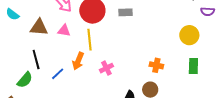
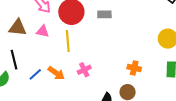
orange arrow: (78, 61) -> (56, 73), moved, turned -78

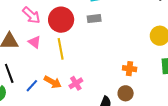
pink triangle: (43, 31) -> (35, 42), turned 32
pink cross: (84, 70) -> (76, 83), moved

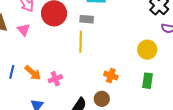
yellow line: (61, 49) -> (81, 42), moved
blue line: (32, 86) -> (12, 72), turned -40

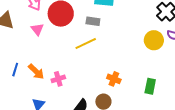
pink triangle: (23, 30) -> (37, 29), moved
yellow line: (81, 42) -> (86, 43), turned 60
yellow circle: (147, 50) -> (154, 40), moved

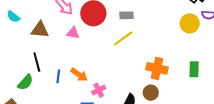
pink triangle: (37, 29) -> (73, 33), turned -32
pink cross: (58, 79) -> (99, 90), moved
orange cross: (114, 79) -> (157, 68), size x1.5

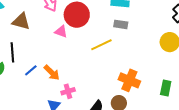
gray rectangle: (126, 15) -> (121, 24), moved
pink triangle: (73, 33) -> (61, 32), moved
blue line: (58, 76) -> (31, 70), turned 32

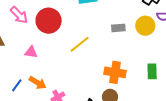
gray rectangle: (121, 24) -> (118, 28), moved
pink triangle: (61, 32) -> (31, 52), moved

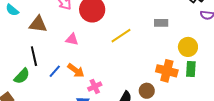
yellow circle: (145, 26) -> (188, 47), moved
orange cross: (115, 72) -> (167, 71), moved

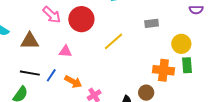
black line: (34, 56) -> (30, 73), turned -60
blue line: (55, 71) -> (51, 75), moved

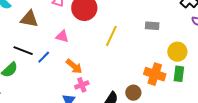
yellow line: (113, 41) -> (111, 36), turned -35
orange arrow: (73, 82) -> (74, 66), moved

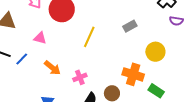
gray rectangle: (152, 26) -> (130, 26), turned -32
green rectangle: (179, 74) -> (156, 91), moved, turned -63
pink cross: (82, 85) -> (80, 77), moved

